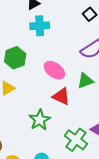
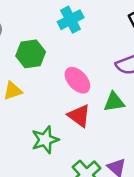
cyan cross: (40, 26) -> (71, 20), turned -36

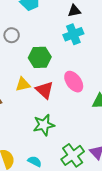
red triangle: (79, 116) -> (45, 90), moved

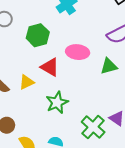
pink ellipse: (74, 82) -> (78, 52), turned -35
yellow triangle: (23, 84) -> (27, 82), moved

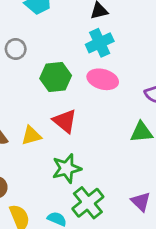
pink ellipse: (78, 52) -> (103, 79), moved
green cross: (93, 127) -> (88, 203), moved

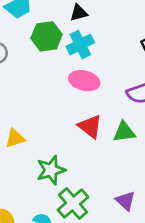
green hexagon: (56, 77) -> (47, 36), moved
red triangle: (65, 121) -> (90, 126), moved

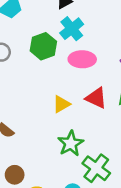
green hexagon: (47, 36) -> (43, 46), moved
yellow triangle: (15, 138) -> (61, 104), moved

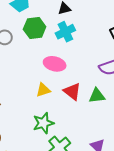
green hexagon: (43, 46) -> (35, 28), moved
pink ellipse: (82, 59) -> (55, 64), moved

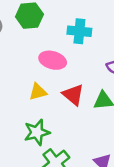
cyan cross: (65, 32) -> (79, 31), moved, turned 30

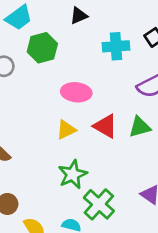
cyan cross: (79, 31) -> (116, 46), moved

